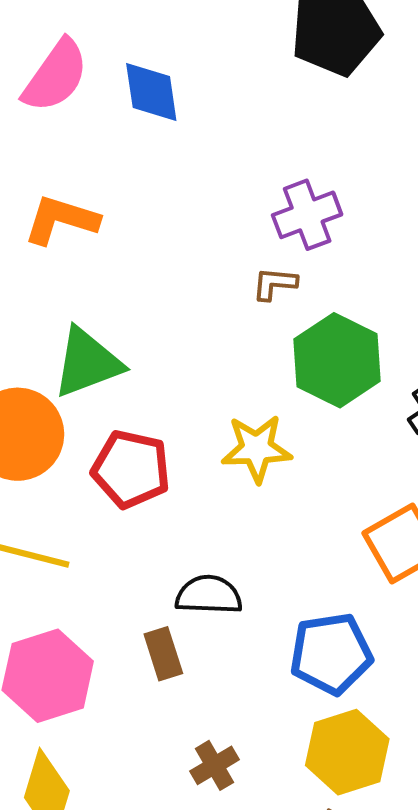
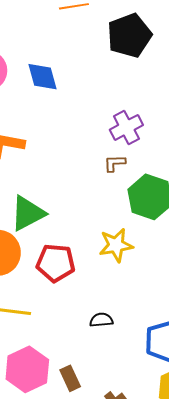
black semicircle: (209, 595) -> (101, 320), size x0.7
brown rectangle: (163, 654) -> (70, 378), moved

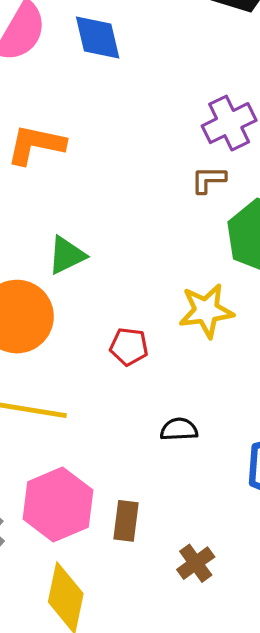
green triangle: (28, 213) -> (67, 255), size x0.7
red pentagon: (56, 263) -> (129, 347), moved, size x0.6
brown rectangle: (70, 378) -> (126, 521), turned 30

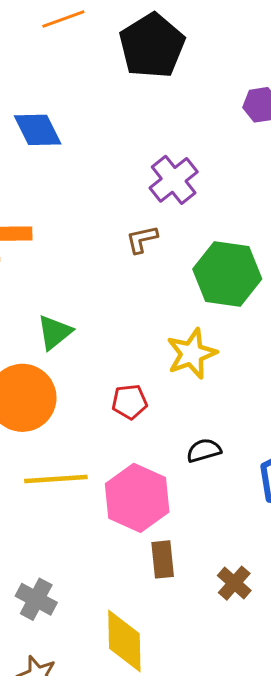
brown L-shape: (208, 180) -> (142, 239), moved
black semicircle: (179, 429) -> (204, 450), moved
pink hexagon: (58, 504) -> (137, 498), moved

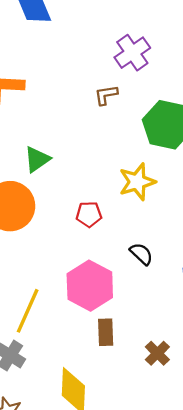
black semicircle: (204, 450) -> (141, 254), turned 55
yellow line: (56, 479) -> (28, 311), moved, turned -66

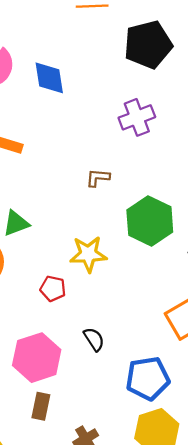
purple cross: (132, 53) -> (137, 117), moved
yellow star: (137, 182) -> (88, 254), moved

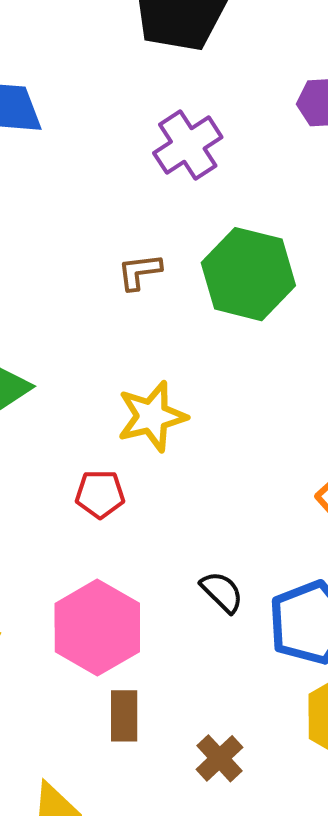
green hexagon: (150, 221) -> (248, 274), moved
black semicircle: (94, 339) -> (222, 592), moved

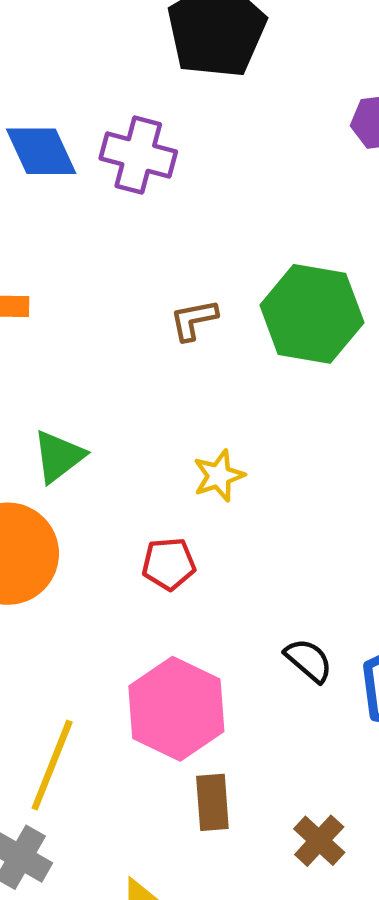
purple cross: (188, 145) -> (138, 155), moved, turned -38
yellow star: (152, 416) -> (219, 476), size x0.7

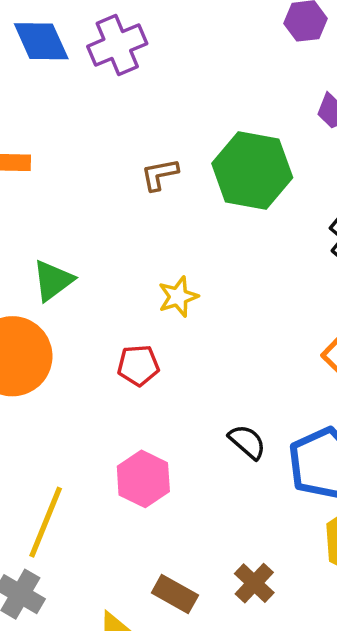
purple cross: (138, 155) -> (117, 45), turned -38
pink hexagon: (176, 709) -> (143, 479), size x0.7
brown rectangle: (212, 802) -> (175, 594), moved, turned -57

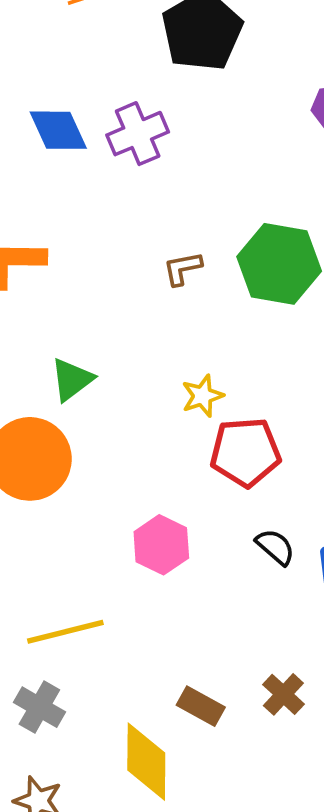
red pentagon: (138, 365) -> (245, 452), moved, size x1.6
pink hexagon: (143, 479) -> (161, 545), moved
yellow line: (46, 522) -> (65, 632), turned 54

